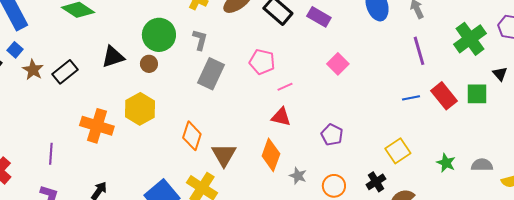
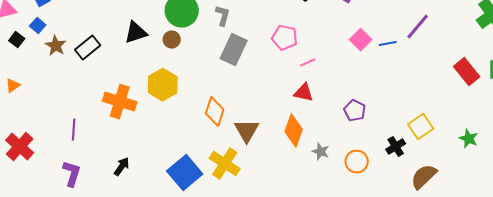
purple line: (419, 51) -> (418, 27), moved, turned 56
blue line: (411, 98) -> (388, 44), moved
black cross: (376, 182) -> (396, 147), moved

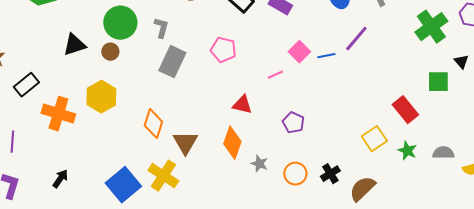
black rectangle: (88, 48) -> (26, 85), moved
pink line: (308, 63) -> (275, 75), moved
red rectangle: (467, 72) -> (405, 110), moved
yellow square: (421, 127) -> (374, 139), moved
black cross: (396, 147) -> (330, 174), moved

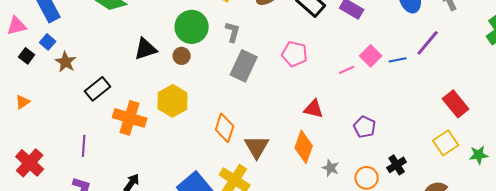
pink line: (275, 75) -> (347, 70), moved
red rectangle: (405, 110) -> (456, 104), moved
green star: (407, 151) -> (479, 155), turned -30
black cross: (330, 174) -> (397, 165), moved

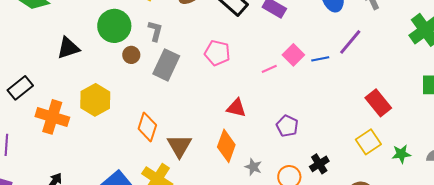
brown circle: (182, 56) -> (131, 55), moved

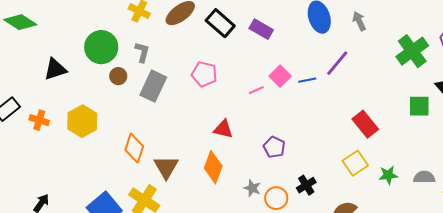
orange cross: (52, 117) -> (39, 120), moved, size x0.6
gray star: (253, 167) -> (252, 188), moved

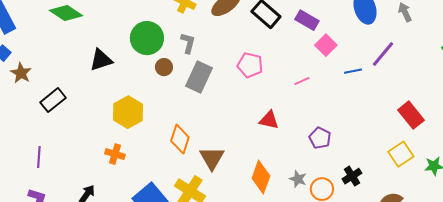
pink square: (280, 76) -> (326, 45), moved
orange cross: (39, 120) -> (115, 154), moved
orange diamond: (213, 167) -> (261, 177), moved

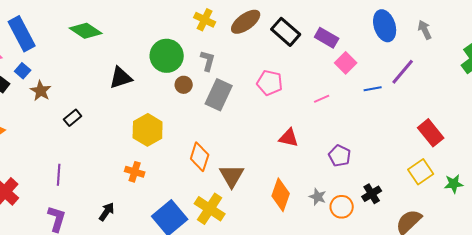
black rectangle: (53, 100) -> (73, 118), size x0.7

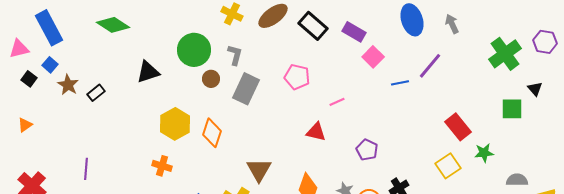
pink line: (322, 99) -> (337, 102), moved
black rectangle: (73, 118) -> (96, 93), moved
orange diamond: (200, 157) -> (212, 133), moved
green star: (454, 184) -> (484, 153), moved

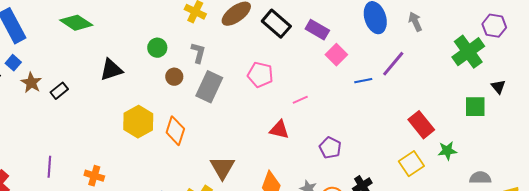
purple hexagon: (545, 42) -> (494, 26), moved
green circle: (194, 50) -> (157, 48), size x0.6
orange cross: (162, 166) -> (94, 176), moved

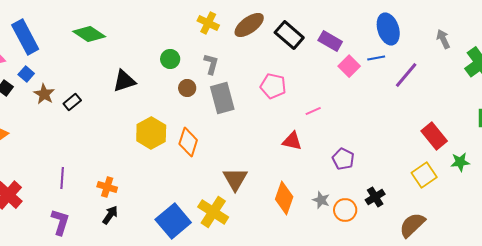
gray arrow: (415, 22) -> (443, 39), moved
blue line: (363, 81) -> (376, 58), moved
gray rectangle: (209, 87) -> (222, 98), turned -40

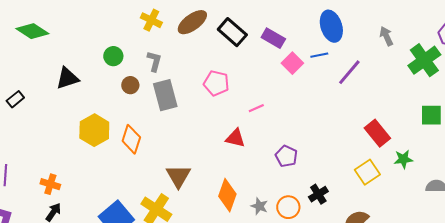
gray star: (321, 200) -> (259, 206), moved

